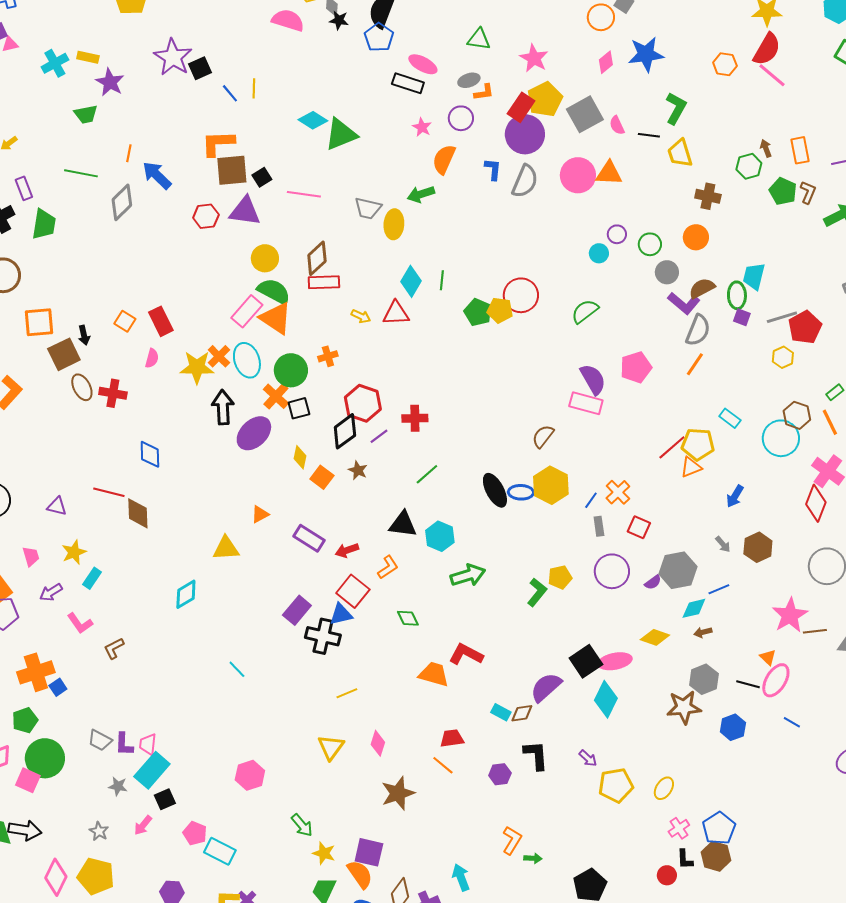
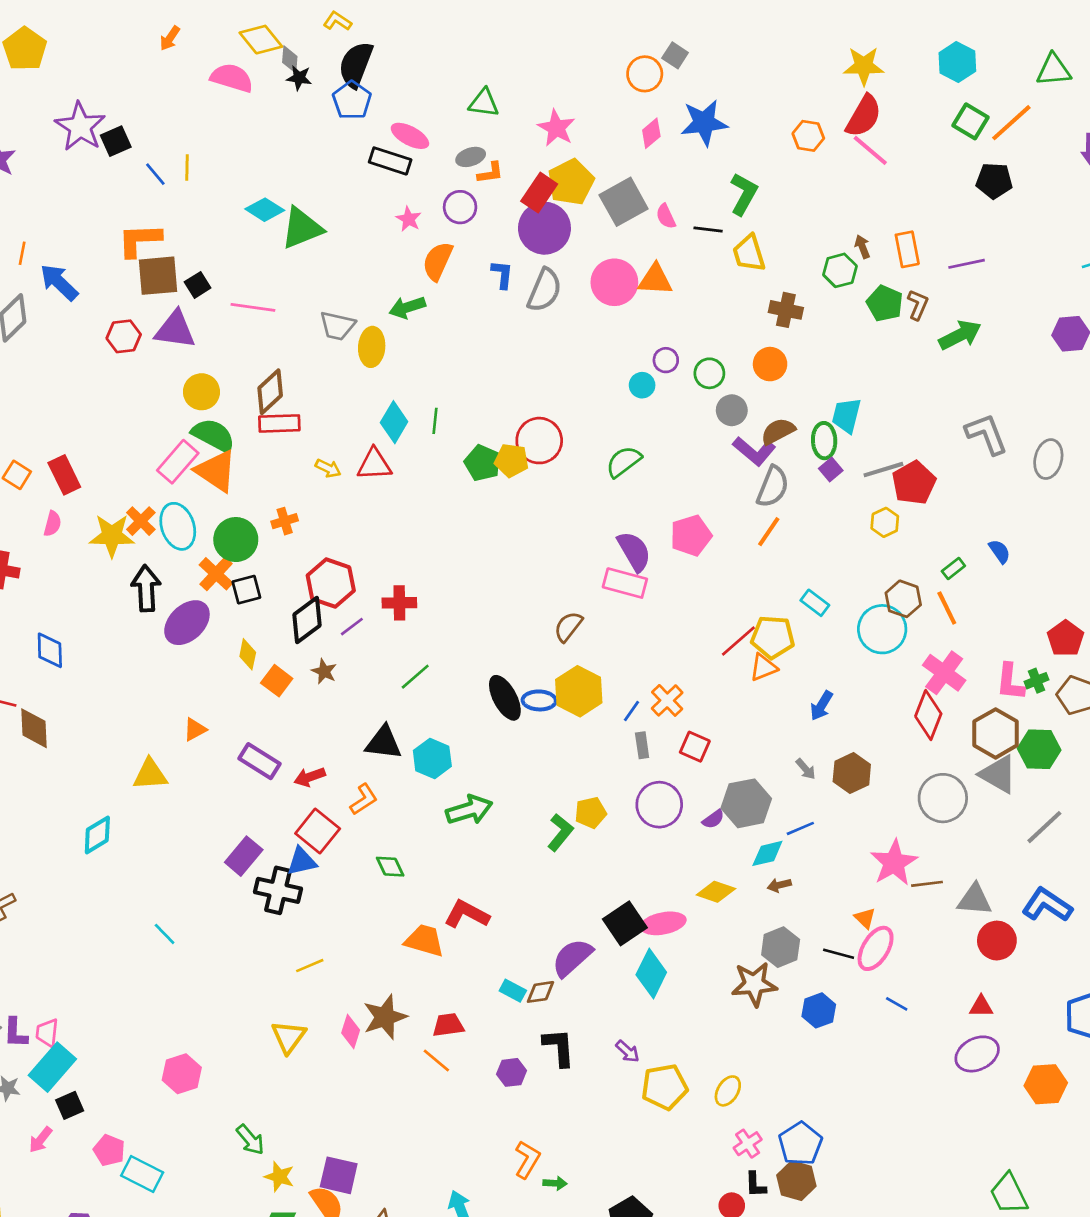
purple square: (742, 317) -> (831, 470), turned 30
brown star: (398, 793) -> (385, 1017), moved

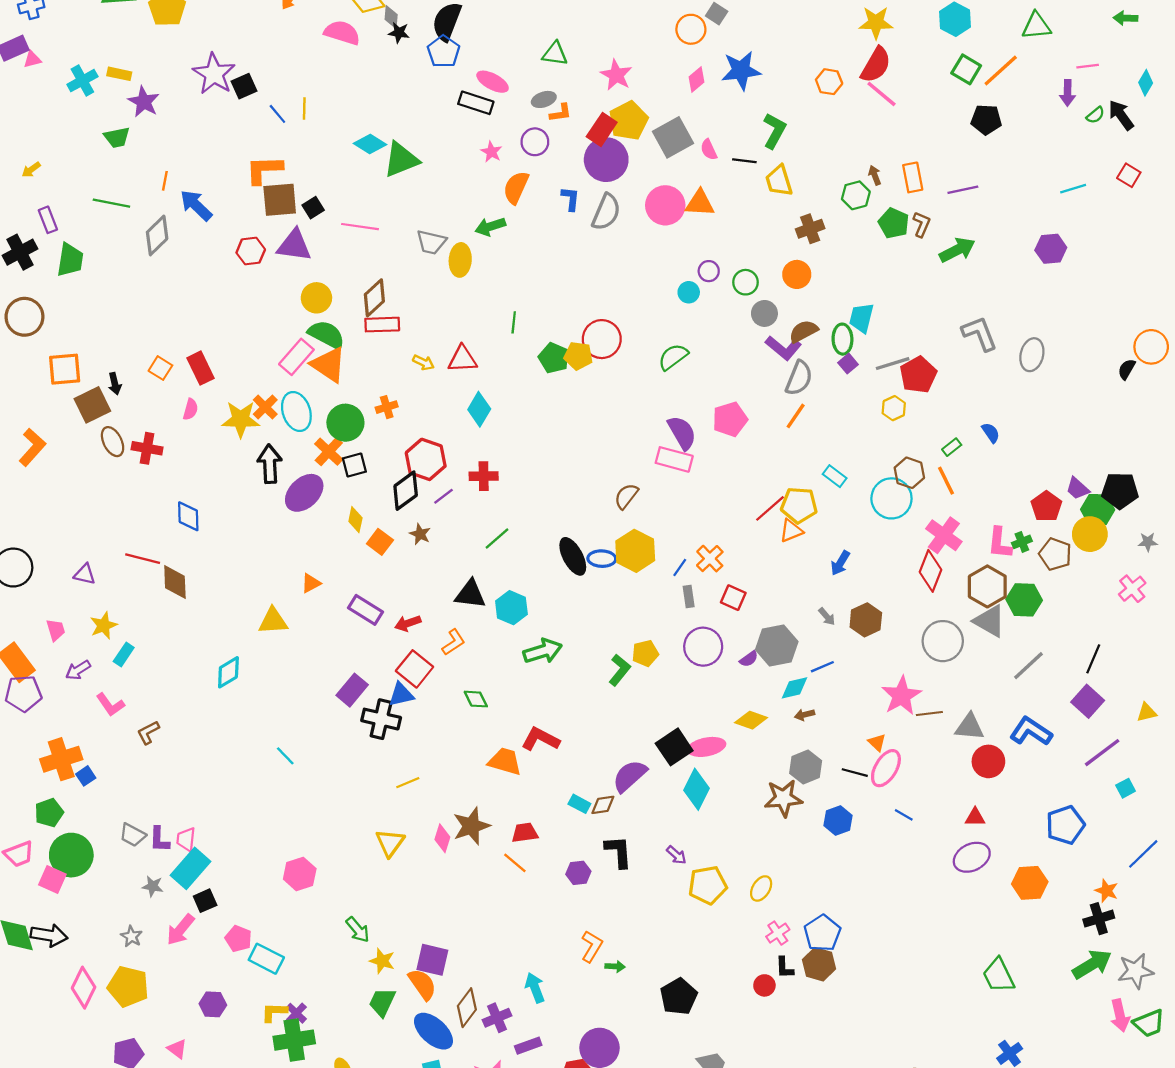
brown cross: (786, 310) -> (810, 229), turned -32
cyan diamond: (394, 422) -> (479, 409), moved
pink arrow: (41, 1140) -> (180, 930), size x1.4

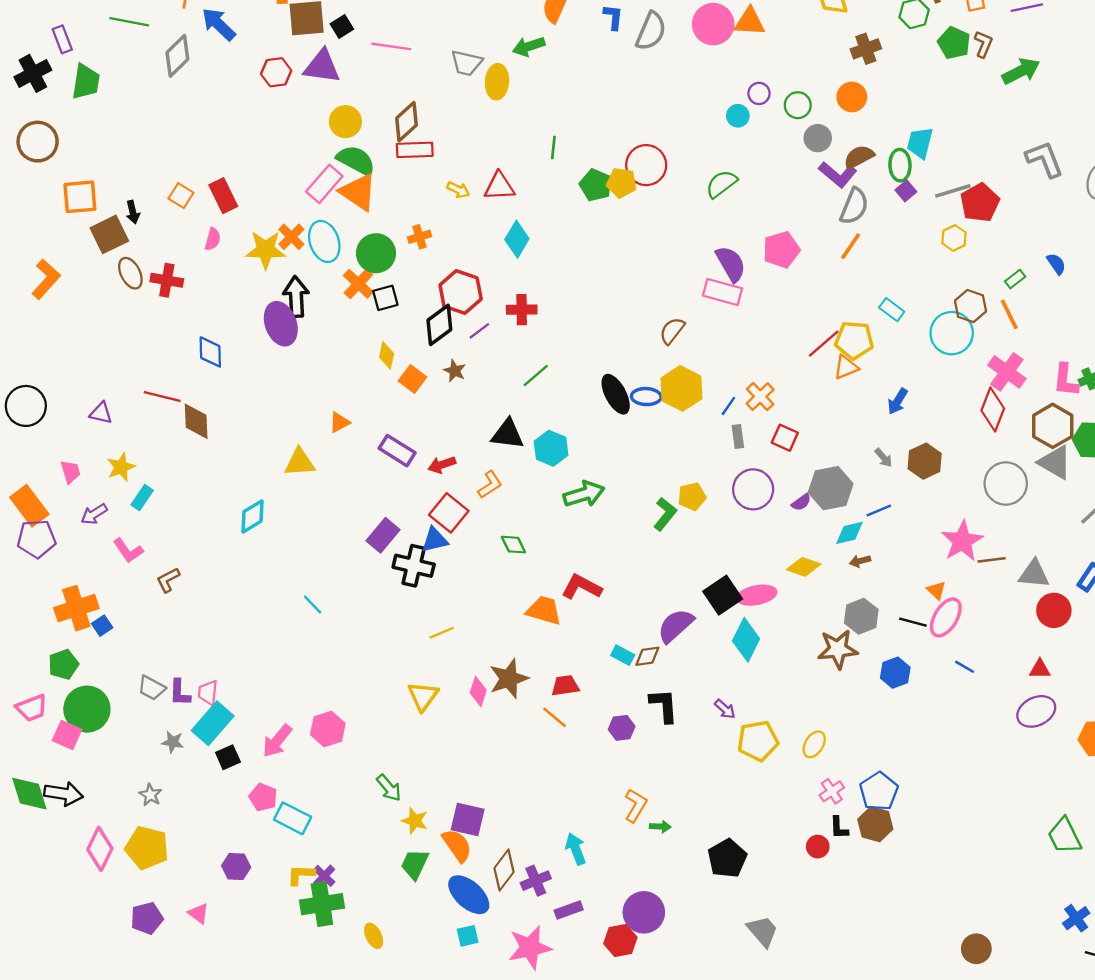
purple ellipse: (304, 493) -> (281, 324), moved, turned -66
pink arrow: (180, 930) -> (277, 741), moved

